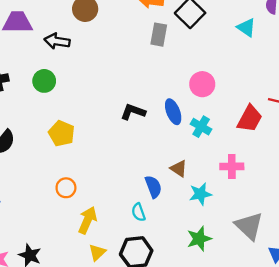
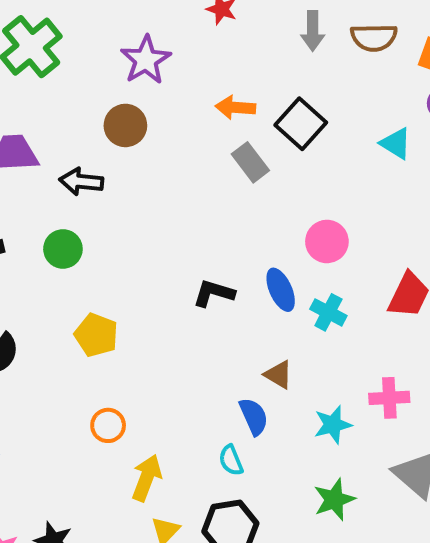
gray rectangle: (159, 35) -> (250, 162), turned -45
pink cross: (232, 166) -> (389, 398), moved
brown triangle: (179, 169) -> (278, 375), moved

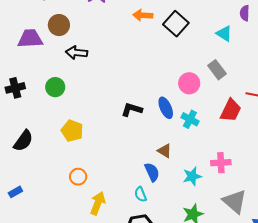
brown circle: (125, 125) -> (59, 25), moved
gray rectangle: (250, 162) -> (217, 70), moved
black arrow: (81, 182) -> (77, 53), moved

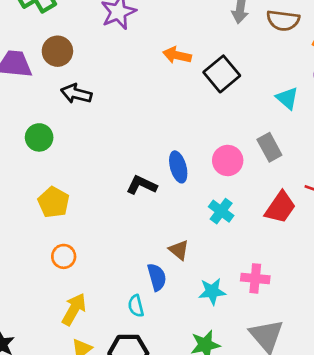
blue ellipse: (166, 108) -> (178, 167), moved
orange circle: (78, 177) -> (64, 256), moved

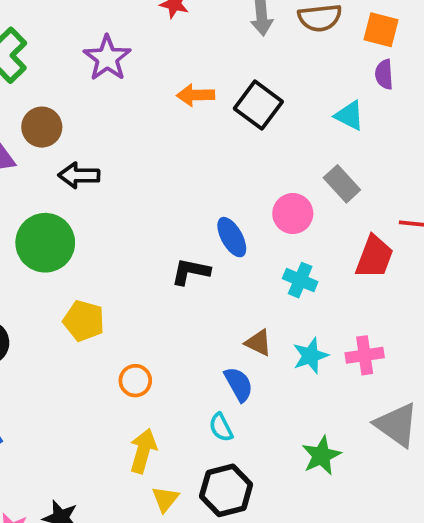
green circle: (39, 137) -> (45, 243), size x1.6
orange circle: (64, 256) -> (135, 381), moved
cyan star: (212, 291) -> (310, 356), moved

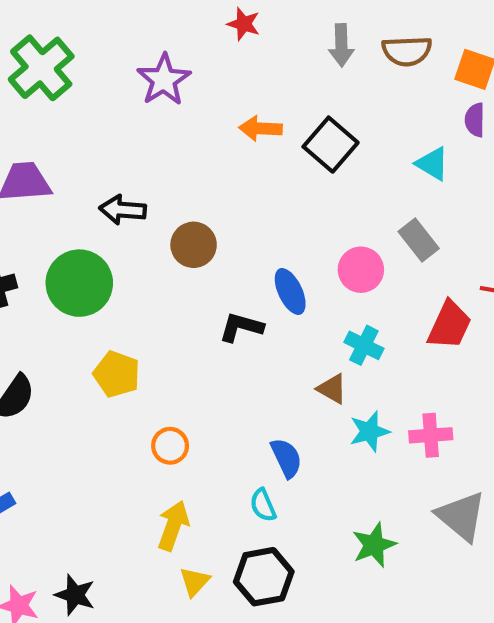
brown circle: (42, 127) -> (194, 245), moved
brown triangle: (258, 343) -> (332, 389), moved

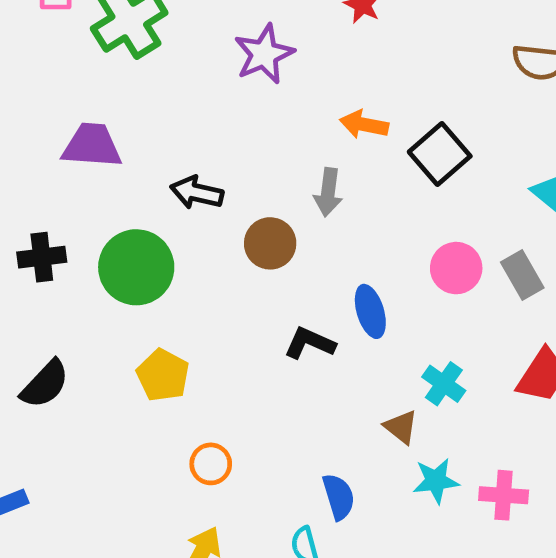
gray arrow: (341, 45) -> (328, 192), moved
pink circle: (361, 270) -> (456, 268), moved

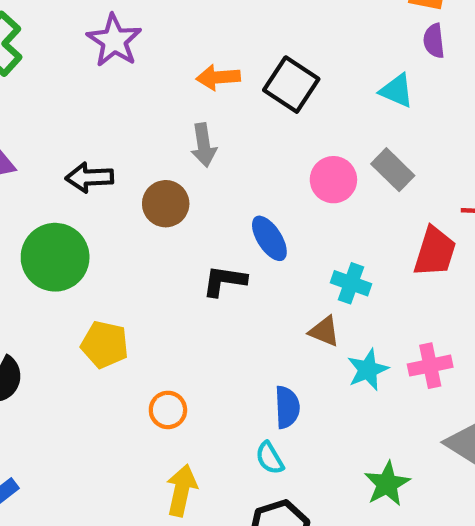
blue semicircle: (339, 497) -> (287, 407), turned 30

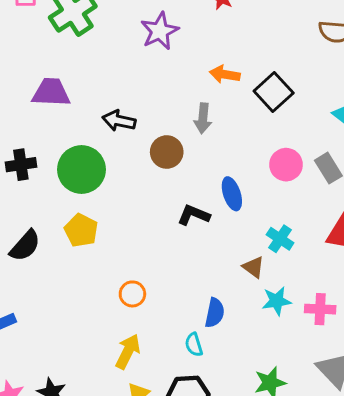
yellow pentagon: (105, 345) -> (81, 230), moved

